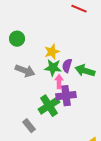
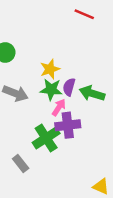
pink arrow: (59, 82) -> (59, 107), turned 32

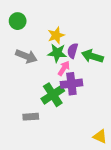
gray rectangle: (21, 164) -> (31, 117), turned -56

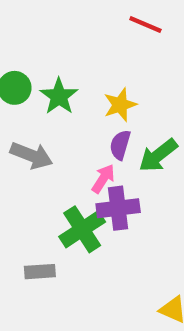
yellow star: (56, 35) -> (120, 105), moved
green star: (57, 53) -> (59, 96), moved, turned 30
green arrow: (92, 56) -> (158, 155), turned -55

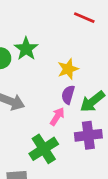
green star: (59, 96) -> (26, 49), moved
purple cross: (118, 208) -> (88, 135), moved

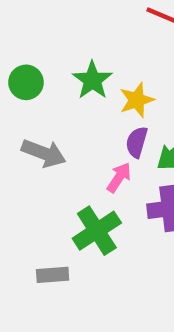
green star: (26, 49) -> (92, 80), moved

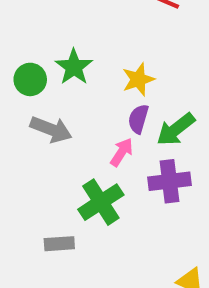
green star: (92, 80) -> (74, 67), moved
green circle: (26, 82) -> (30, 79), moved

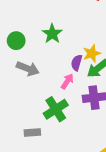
green star: (74, 67) -> (52, 34), moved
yellow star: (138, 79) -> (92, 53), moved

